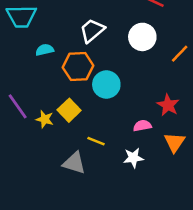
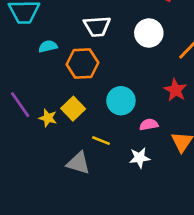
white trapezoid: (92, 30) -> (97, 26), turned -144
cyan circle: (106, 85) -> (121, 101), moved
red star: (168, 105) -> (175, 90), moved

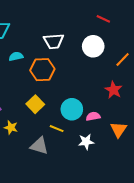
cyan circle: (121, 101) -> (72, 109), moved
yellow star: (48, 118) -> (11, 128), moved

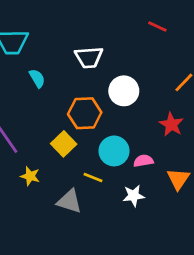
white circle: (93, 46) -> (124, 91), moved
cyan semicircle: (16, 56) -> (37, 78), turned 72
orange hexagon: (42, 70) -> (85, 113), moved

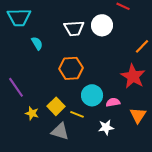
white circle: (124, 91) -> (102, 25), moved
red star: (171, 124) -> (133, 76), size x1.4
yellow square: (64, 144) -> (56, 106), moved

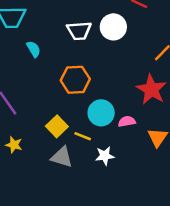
yellow star: (32, 113) -> (14, 145), moved
white star: (106, 127) -> (105, 156), moved

